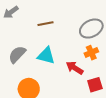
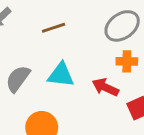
orange cross: (91, 53) -> (127, 61), turned 32

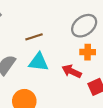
brown line: (54, 28) -> (34, 37), moved

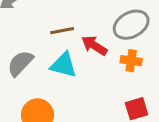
red arrow: (72, 71) -> (94, 46), moved

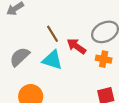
brown line: (62, 31) -> (53, 34), turned 66

